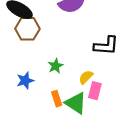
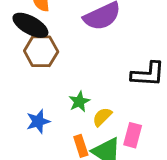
yellow semicircle: (86, 77) -> (102, 117), moved

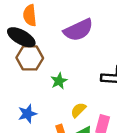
green star: (79, 102) -> (59, 81), moved

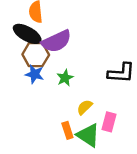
purple semicircle: (78, 30) -> (56, 41), moved
blue star: (27, 114) -> (34, 74), moved, turned 30

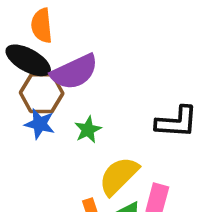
yellow semicircle: (85, 107) -> (119, 176), size x1.6

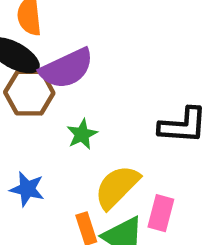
blue star: (40, 124) -> (27, 189), moved

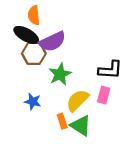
green star: (82, 134) -> (60, 74), size x1.5
pink rectangle: (161, 213) -> (104, 95), moved

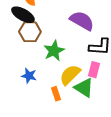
purple semicircle: (52, 41) -> (82, 21), moved, turned -125
green triangle: (81, 126) -> (84, 88), moved

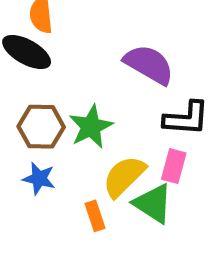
brown hexagon: (30, 32) -> (41, 127), moved

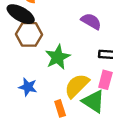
purple semicircle: (149, 64) -> (91, 21), size x0.7
brown hexagon: (41, 127) -> (29, 34), moved

